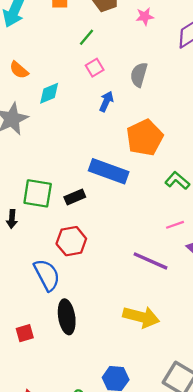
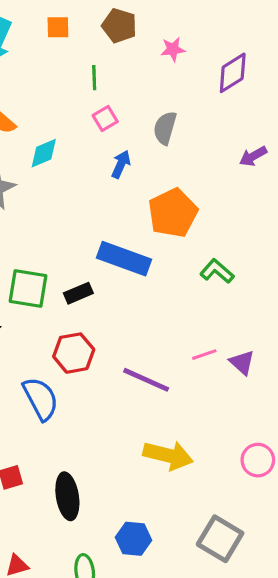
green line: (86, 37) -> (94, 78), turned -42
pink line: (175, 225) -> (204, 355), moved
purple line: (151, 261) -> (146, 380), moved
black ellipse: (67, 317) -> (67, 496), moved

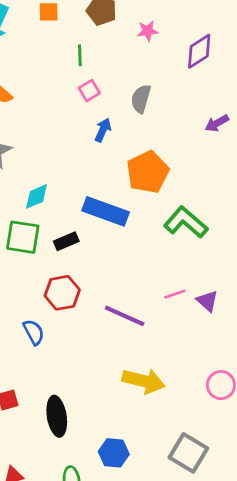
cyan diamond: (44, 153) -> (36, 196), moved
green L-shape: (217, 271) -> (186, 222), size x1.5
blue semicircle: (41, 399) -> (34, 332), size x0.7

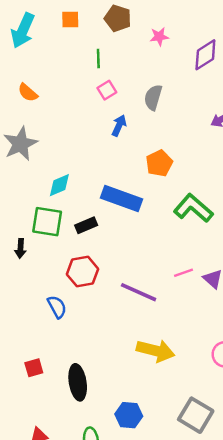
orange pentagon: (148, 172) -> (159, 163), size x0.7

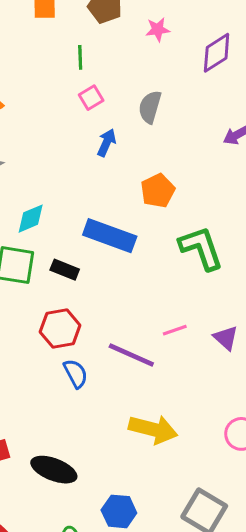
green L-shape: (193, 208) -> (201, 248), turned 30
black rectangle: (86, 225) -> (65, 270), turned 45
pink line: (184, 273) -> (175, 330), moved
blue semicircle: (57, 307) -> (76, 374), moved
black ellipse: (78, 382) -> (54, 470), turned -60

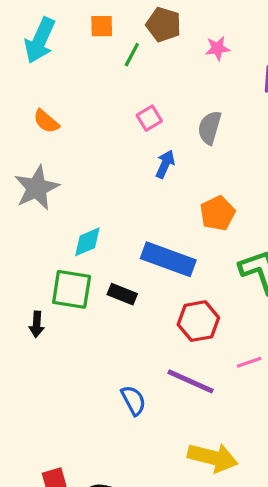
green line: (80, 57) -> (132, 55), moved, turned 30
red hexagon: (60, 329) -> (198, 321), moved
pink line: (175, 330) -> (249, 362), moved

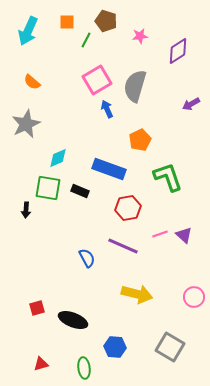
pink square: (149, 118) -> (97, 80), size x1.8
gray semicircle: (210, 128) -> (135, 86), size x1.5
blue arrow: (165, 164) -> (107, 109), turned -48

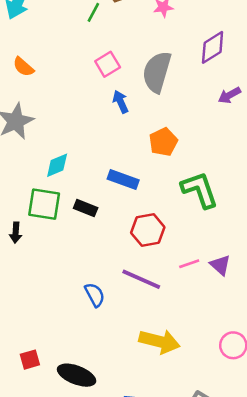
purple diamond: (178, 51) -> (213, 47), moved
pink square: (97, 80) -> (108, 64), size x0.7
blue rectangle: (109, 169) -> (123, 179), size x0.7

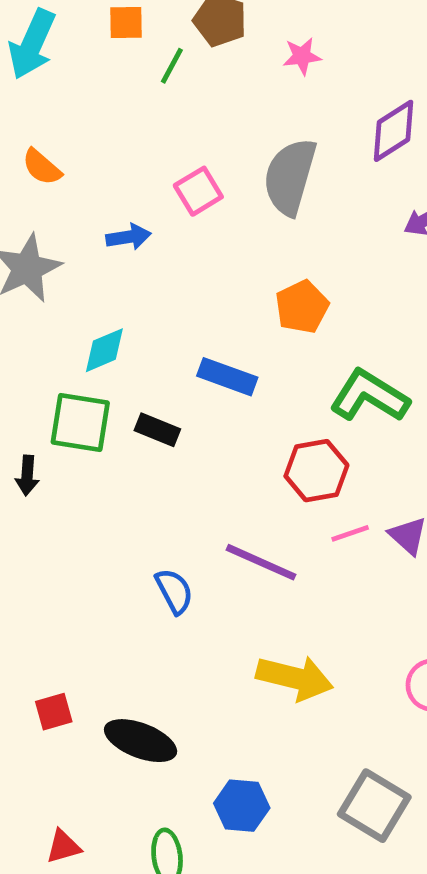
pink square: (108, 64) -> (198, 191), moved
blue arrow: (121, 102) -> (128, 237), moved, turned 105
green L-shape: (200, 190) -> (369, 396), turned -39
red hexagon: (148, 230) -> (316, 471), moved

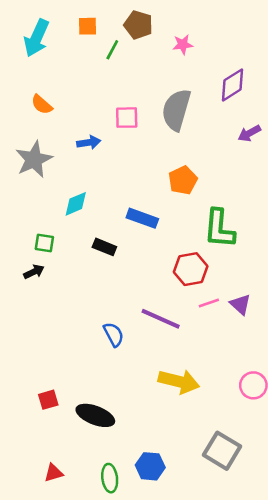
pink square: (198, 191) -> (127, 118), turned 30
green L-shape: (369, 396) -> (219, 229), turned -117
green square: (80, 422) -> (44, 243), moved, size x0.6
black arrow: (27, 475) -> (34, 272), turned -120
blue hexagon: (242, 806) -> (150, 466), moved

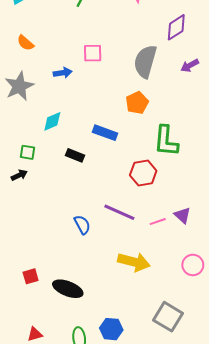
gray semicircle: (176, 110) -> (145, 61), moved
pink line: (209, 303) -> (158, 222), moved
purple triangle: (240, 304) -> (182, 215), moved

